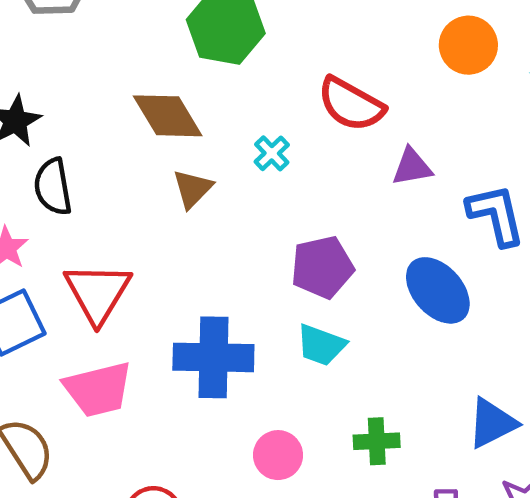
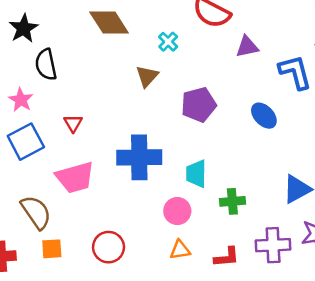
brown triangle: (193, 189) -> (147, 76), moved
blue ellipse: (438, 290) -> (264, 116), size x0.7
red triangle: (98, 293) -> (73, 123), size x0.5
cyan trapezoid: (321, 345) -> (196, 174), moved, turned 72

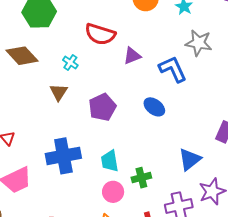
pink circle: (177, 211) -> (113, 192), moved

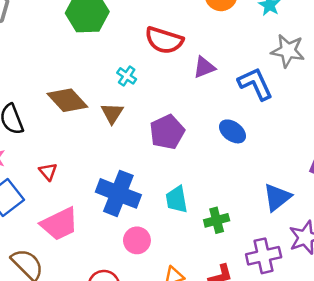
brown diamond: (22, 56) -> (67, 100), moved
blue cross: (63, 156) -> (118, 193), turned 32
pink circle: (113, 192) -> (137, 240), moved

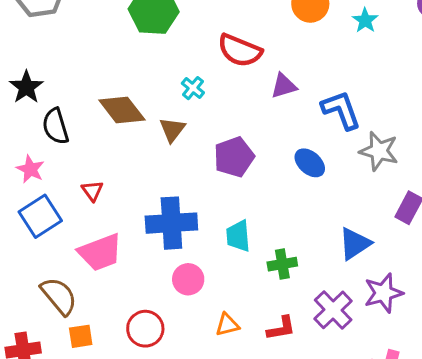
gray star: (288, 51) -> (379, 151), moved
blue cross: (118, 193) -> (171, 223), turned -30
purple cross: (264, 256) -> (333, 310), turned -36

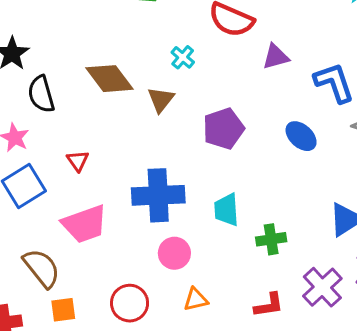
orange triangle: (227, 325) -> (196, 299), moved

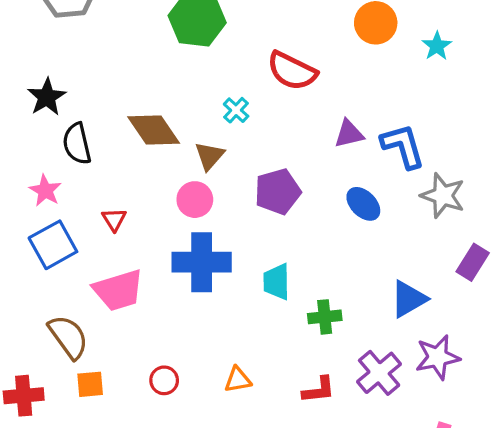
purple triangle: (276, 57) -> (349, 134), moved
pink circle: (174, 253) -> (195, 200), moved
red circle: (130, 303) -> (164, 380), size x0.7

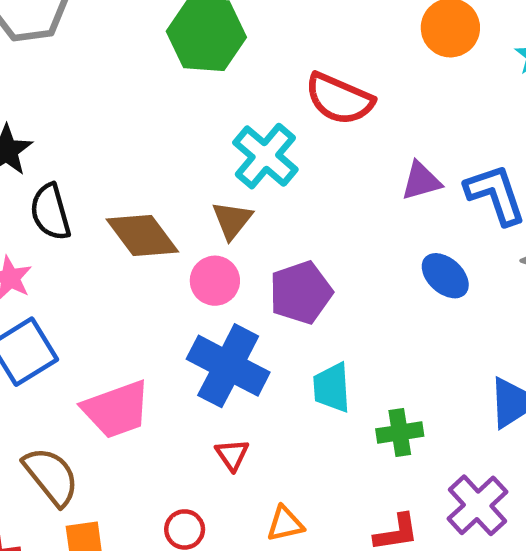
cyan cross: (236, 110) -> (265, 156), size x1.8
brown diamond: (154, 130) -> (142, 235), moved
purple pentagon: (278, 192) -> (301, 292), moved
red triangle: (114, 220) -> (232, 455), moved
blue cross: (202, 262) -> (228, 366), turned 30

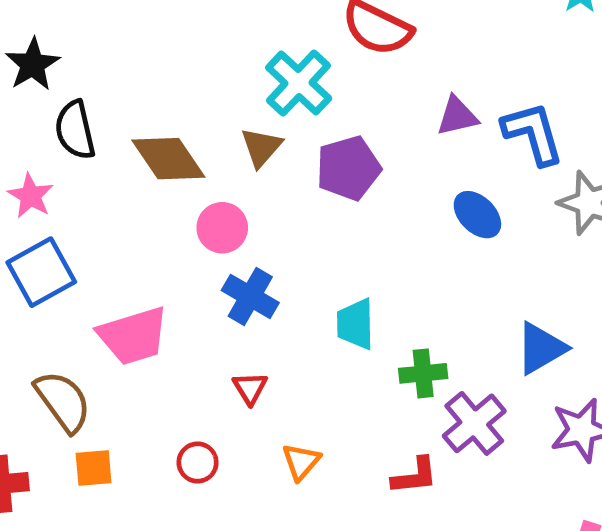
pink circle: (215, 281) -> (222, 228), moved
purple pentagon: (301, 292) -> (348, 168), moved
blue cross: (228, 366) -> (250, 296), size x0.7
purple cross: (478, 505) -> (474, 423), moved
orange triangle: (285, 524) -> (301, 462), turned -39

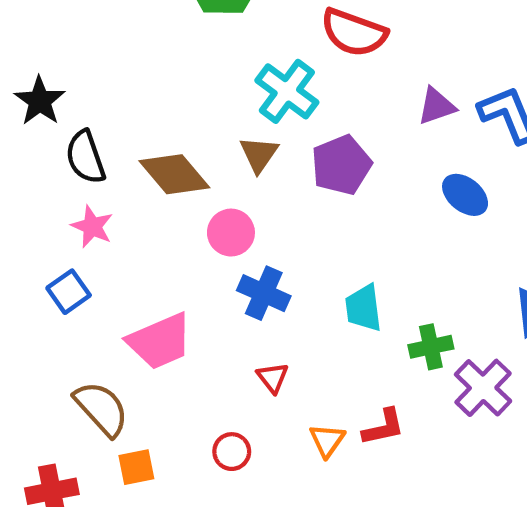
pink star: (31, 196) -> (92, 227), moved
blue square: (41, 272) -> (69, 292), size x0.7
red L-shape: (415, 476) -> (383, 427), moved

